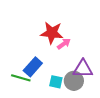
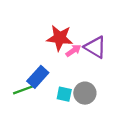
purple triangle: (83, 69) -> (95, 47), moved, turned 30
green line: (21, 78) -> (24, 90), turned -36

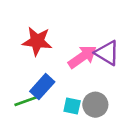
red star: (60, 38) -> (37, 41), moved
pink arrow: (73, 51) -> (82, 57), size x1.6

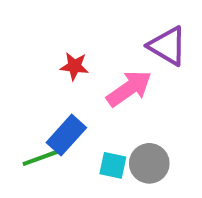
red star: (37, 41) -> (74, 66), moved, size x0.6
purple triangle: (107, 53) -> (167, 46), moved

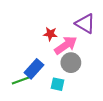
red star: (74, 66) -> (50, 34), moved
gray circle: (149, 163) -> (71, 63), moved

